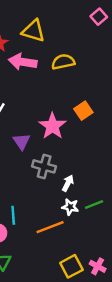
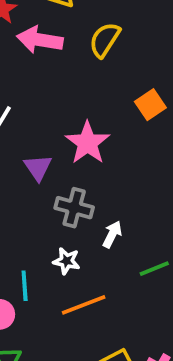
yellow semicircle: (63, 62) -> (105, 40), turned -45
orange square: (83, 111) -> (150, 105), moved
white star: (70, 207) -> (66, 261), moved

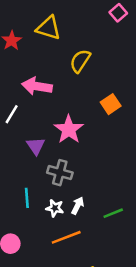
pink arrow: (40, 40) -> (37, 86), moved
white arrow: (112, 234) -> (78, 206), moved
cyan line: (25, 286) -> (27, 198), moved

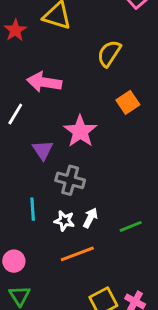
yellow semicircle: (80, 61) -> (109, 53), moved

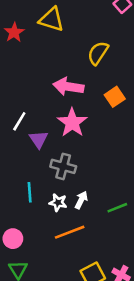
pink arrow: (44, 82) -> (68, 87), moved
white line: (15, 114) -> (19, 121), moved

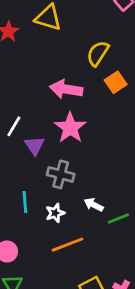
orange square: (115, 97) -> (116, 82), moved
white arrow: (81, 200) -> (94, 205), moved, turned -90
white star: (58, 203) -> (55, 213), turned -30

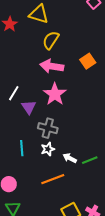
yellow semicircle: (98, 53) -> (51, 40), moved
white arrow: (94, 205) -> (70, 158), moved
white star: (55, 213) -> (48, 149), moved

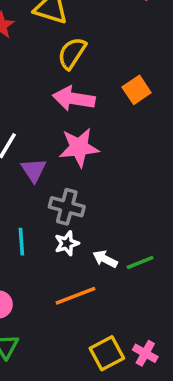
pink star: (55, 94) -> (79, 147), turned 30

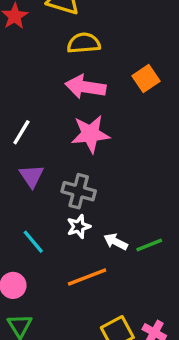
yellow semicircle: (72, 53) -> (84, 43), turned 52
purple triangle: (34, 170) -> (32, 176), moved
cyan line: (21, 242) -> (33, 242), moved, turned -36

